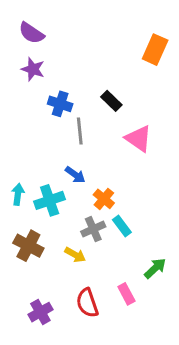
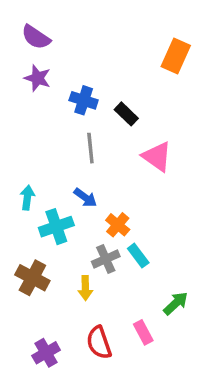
blue cross: (60, 104) -> (84, 100), moved
cyan arrow: (18, 194) -> (27, 198), moved
yellow arrow: (75, 255) -> (85, 288), turned 60

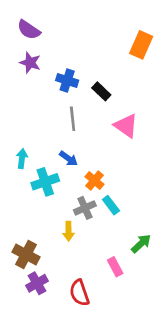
brown cross: (32, 278) -> (26, 254), moved
red semicircle: (99, 343) -> (79, 293), moved

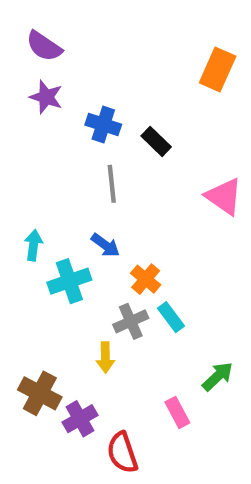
pink triangle: (126, 126) -> (224, 196), moved
purple cross: (37, 283) -> (80, 419), moved

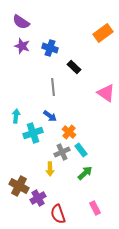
orange rectangle: (218, 69) -> (103, 33), turned 30
blue cross: (103, 125) -> (50, 48), moved
green arrow: (218, 376) -> (85, 173), moved
pink rectangle: (177, 412) -> (95, 208), moved

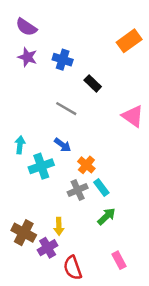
gray line: (53, 87) -> (66, 109), turned -54
yellow arrow: (50, 169) -> (59, 226), moved

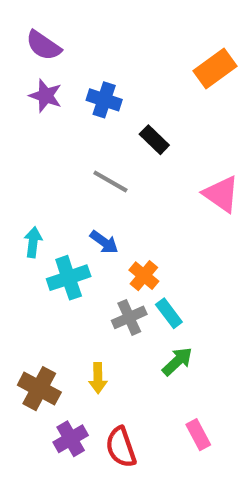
purple cross: (48, 248) -> (71, 439), moved

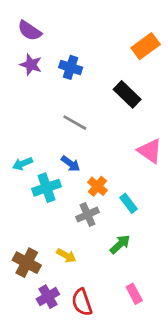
black rectangle: (154, 140) -> (127, 94), moved, size x1.4
pink triangle: (221, 194) -> (150, 151), moved
cyan arrow: (33, 242) -> (22, 164), turned -120
cyan rectangle: (169, 313) -> (129, 203), moved
yellow arrow: (98, 378) -> (66, 256), turned -60

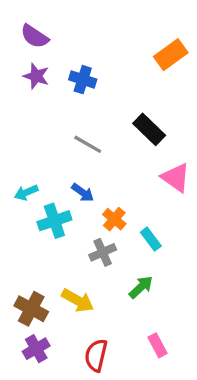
black rectangle: (127, 94) -> (149, 129), moved
yellow arrow: (66, 256) -> (78, 300), size x1.4
purple cross: (48, 297) -> (36, 349), moved
red semicircle: (82, 302) -> (96, 355), turned 32

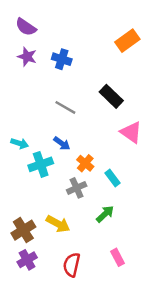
cyan arrow: (26, 192) -> (20, 143), turned -140
brown cross: (31, 309) -> (23, 230), turned 30

